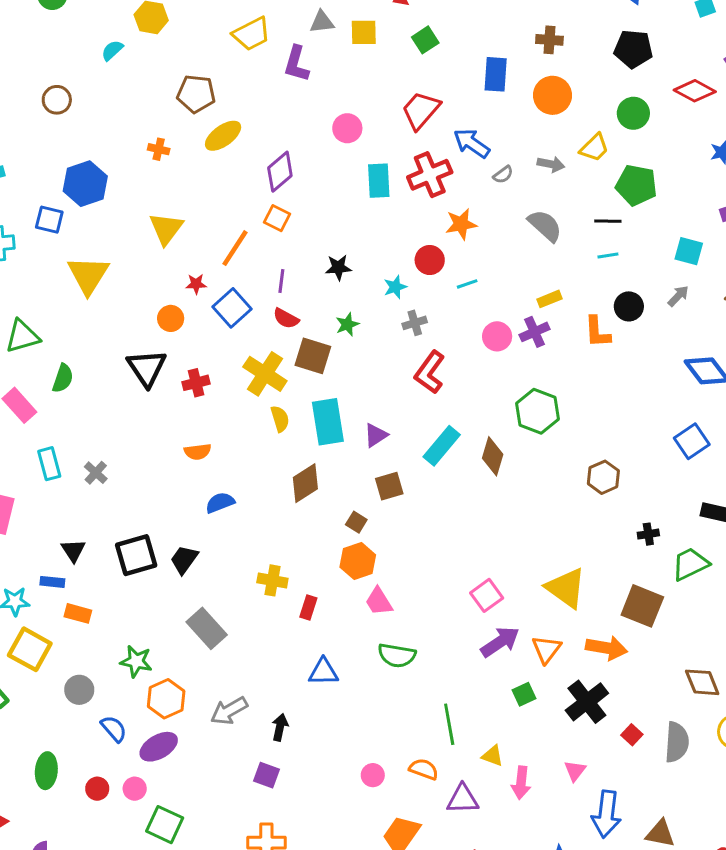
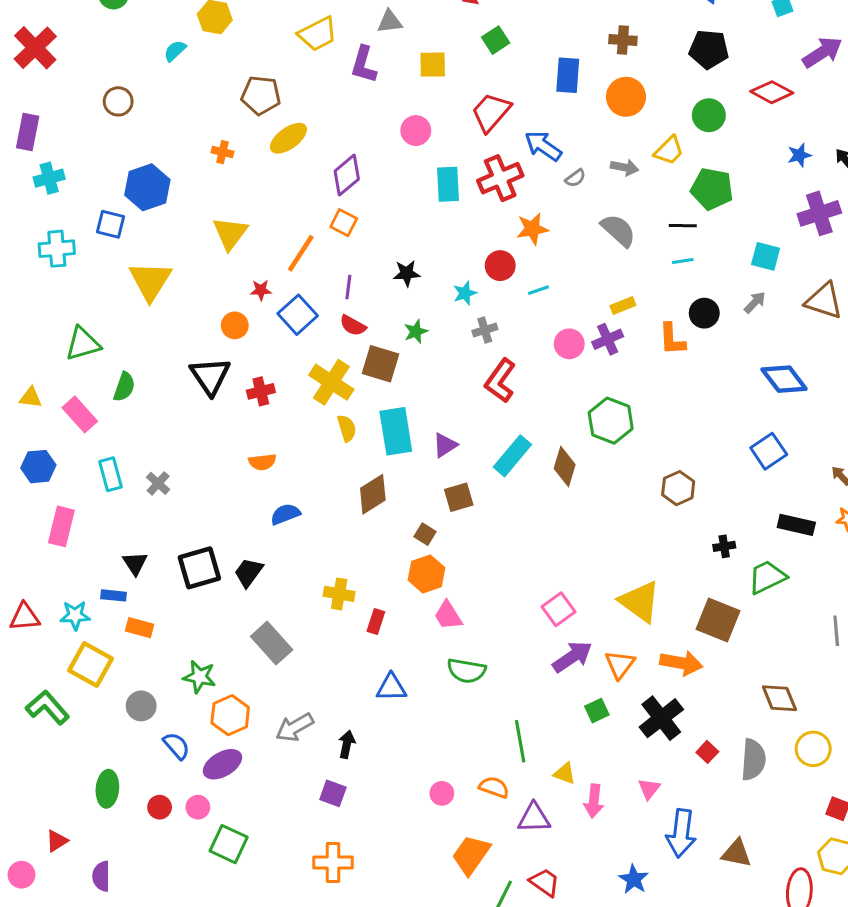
yellow square: (364, 32) -> (433, 65), moved

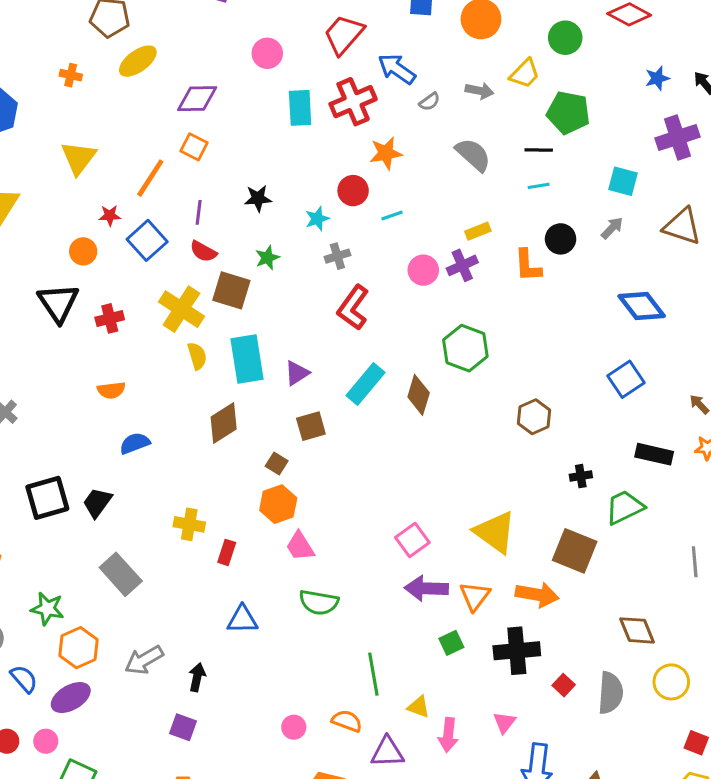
purple diamond: (347, 175) -> (197, 99), turned 39
purple arrow: (572, 657) -> (426, 588), turned -144
black cross: (661, 718) -> (517, 651), turned 33

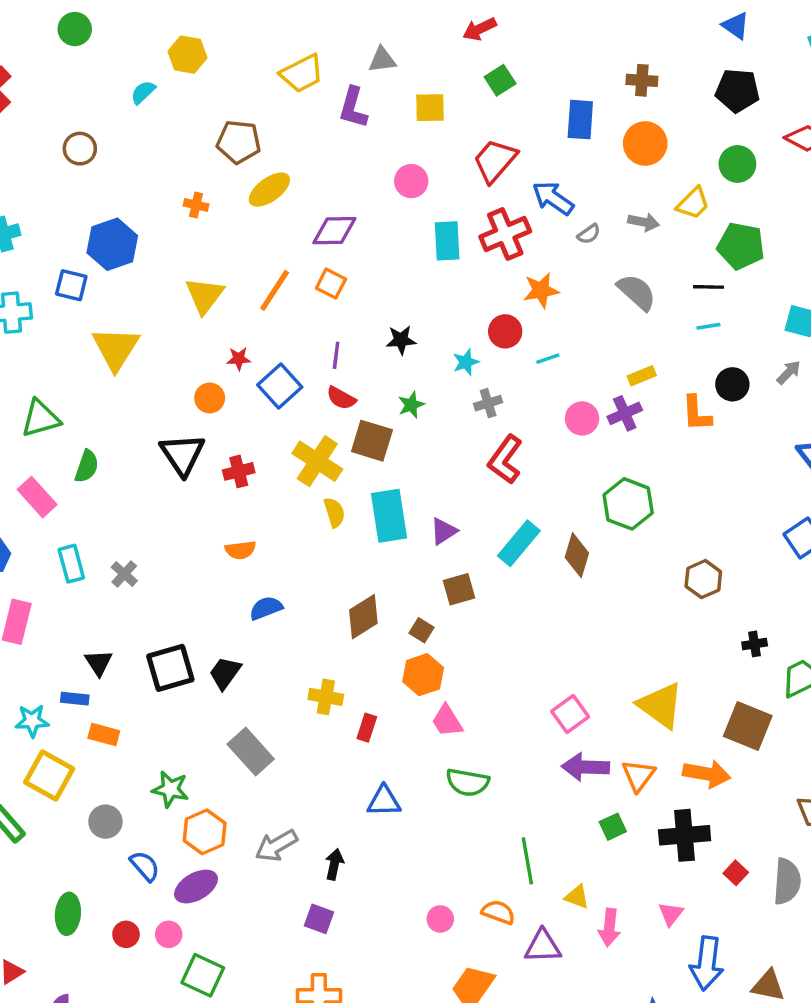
orange line: (150, 178) -> (275, 290), moved
brown diamond: (224, 423) -> (363, 617), moved

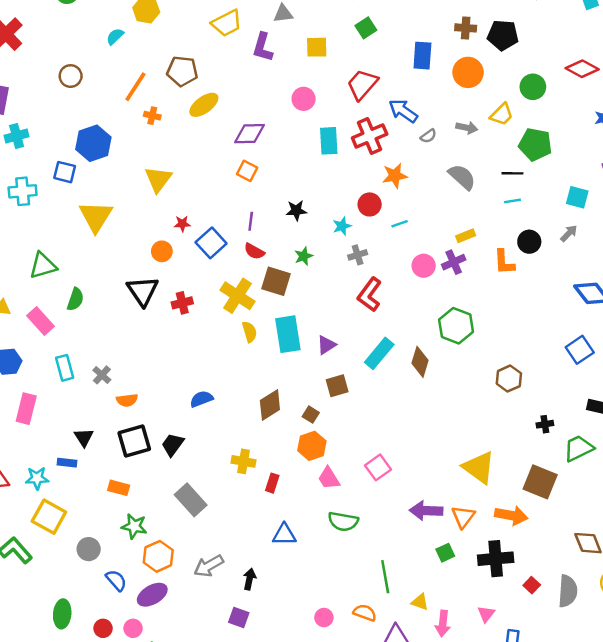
black pentagon: (737, 91) -> (503, 35), moved
orange line: (275, 290) -> (135, 87), moved
orange semicircle: (240, 550) -> (127, 400), moved
pink square: (570, 714) -> (378, 467), moved
orange rectangle: (104, 734) -> (119, 488), moved

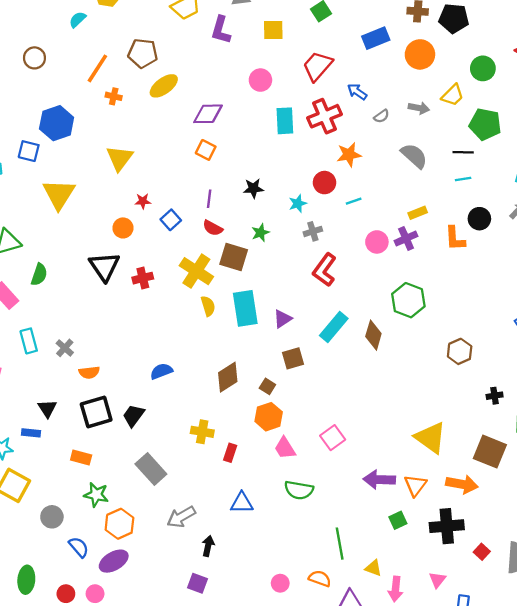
blue rectangle: (422, 56) -> (376, 38), turned 64
blue arrow: (403, 111) -> (357, 92), size x0.7
blue square: (211, 243) -> (171, 220), size x0.7
gray arrow: (209, 566) -> (181, 517), moved

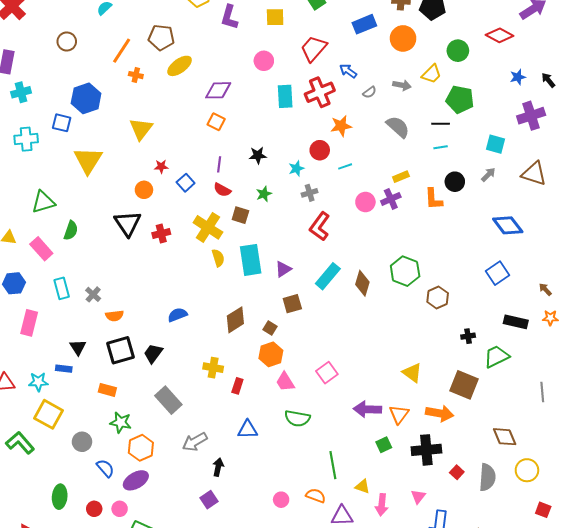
brown square: (234, 257) -> (240, 215), size x0.7
green hexagon: (408, 300) -> (405, 271), moved
yellow triangle: (430, 438) -> (412, 373), size x0.7
purple square: (198, 583) -> (209, 500), turned 36

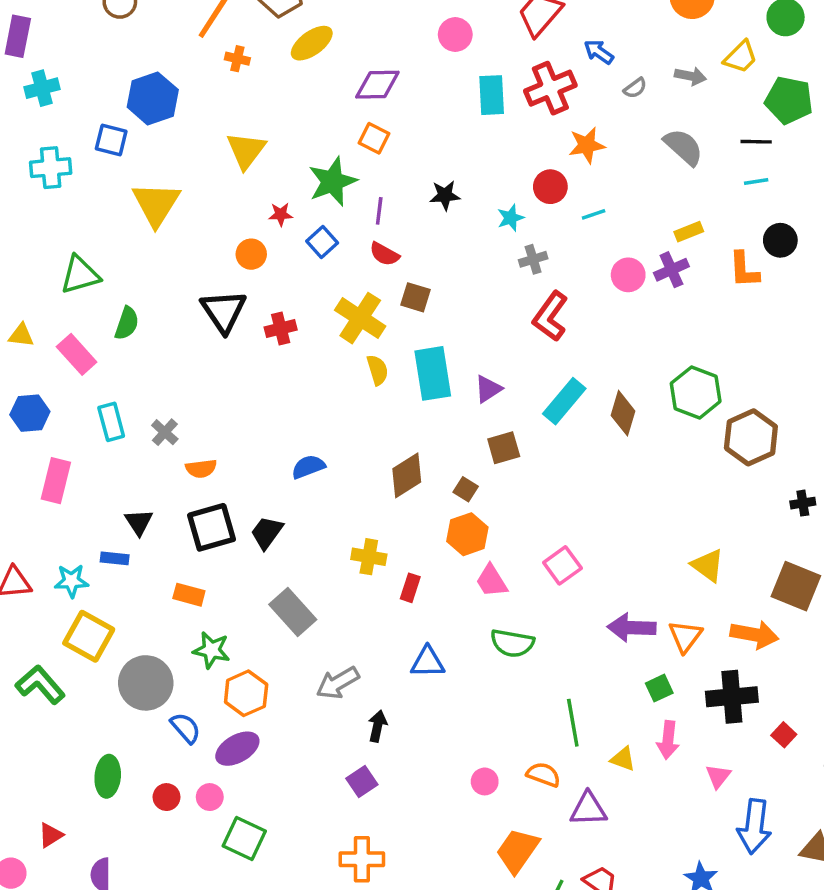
green star: (264, 194) -> (332, 181), moved, size x1.8
brown hexagon: (438, 298) -> (751, 437), size x1.4
gray circle: (82, 442) -> (146, 683), size x1.6
pink arrow: (382, 505) -> (668, 740), moved

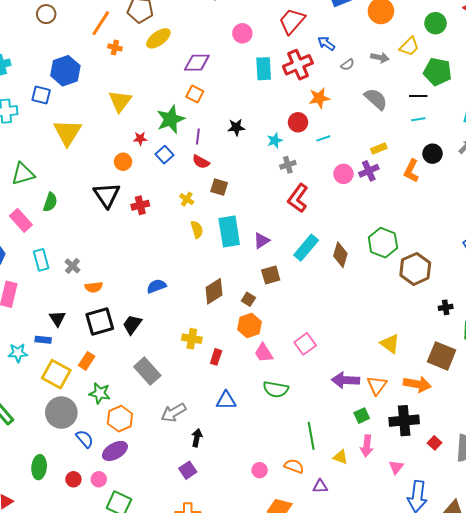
orange L-shape: (744, 270) -> (411, 171), turned 30
yellow cross: (360, 318) -> (187, 199), size x0.5
orange rectangle: (189, 595) -> (87, 361), turned -72
yellow square: (89, 636) -> (56, 374), moved
purple triangle: (588, 809) -> (320, 486), size x0.7

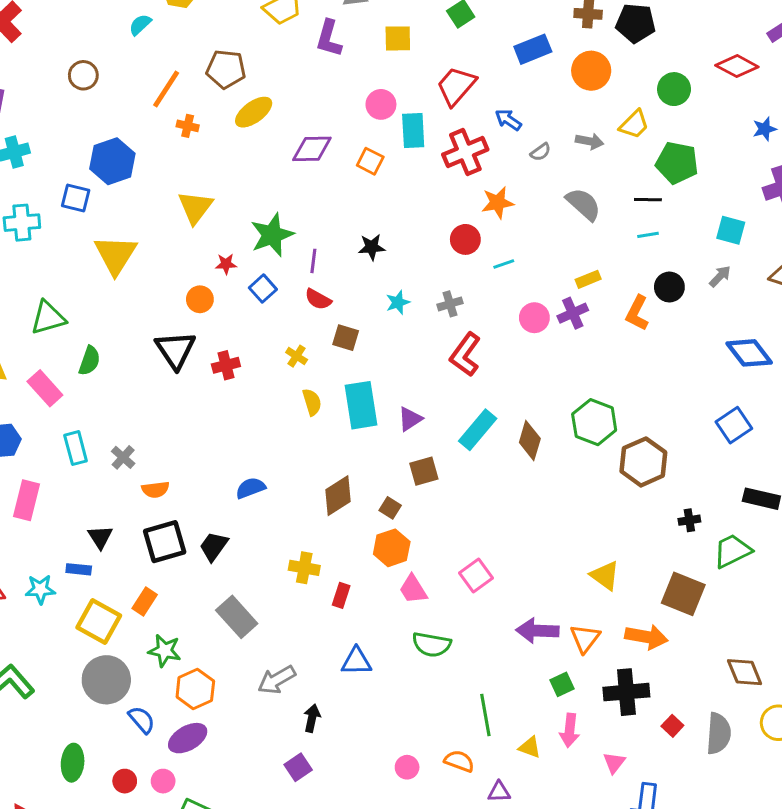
cyan rectangle: (264, 69) -> (413, 131), moved
orange square: (195, 94) -> (370, 161), moved
cyan star: (275, 140) -> (398, 302), moved

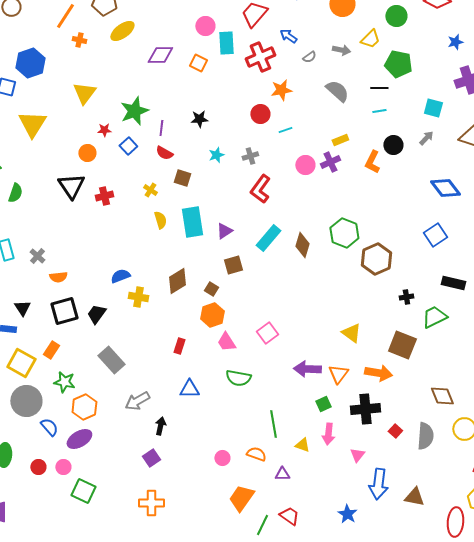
yellow cross: (304, 568) -> (138, 297), moved

